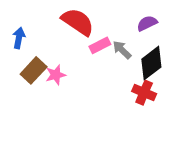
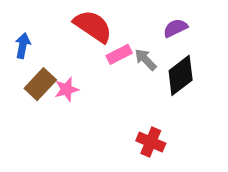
red cross: (144, 93) -> (151, 142), moved

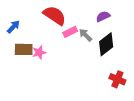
blue arrow: (23, 46) -> (13, 27), turned 32
brown rectangle: (40, 84) -> (24, 49), turned 48
red cross: (151, 142) -> (117, 79), moved

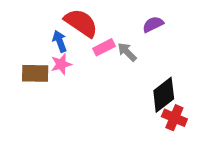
blue arrow: (13, 27) -> (60, 41), moved, turned -64
black diamond: (106, 44) -> (164, 95), moved
pink star: (39, 52) -> (61, 64), moved

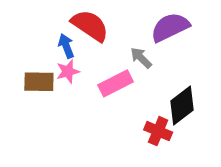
purple semicircle: (153, 24) -> (170, 27), size x1.6
pink rectangle: (104, 47) -> (116, 83), moved, size x1.4
red cross: (174, 118) -> (158, 131), moved

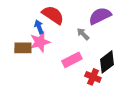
pink star: (68, 71) -> (40, 42), size x1.5
pink rectangle: (116, 83) -> (72, 60), moved

